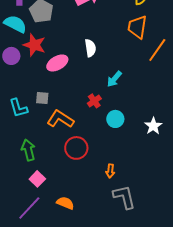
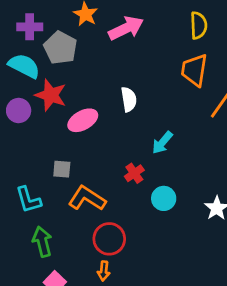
cyan L-shape: (18, 108) -> (28, 200), moved
orange arrow: (110, 171) -> (104, 271), moved

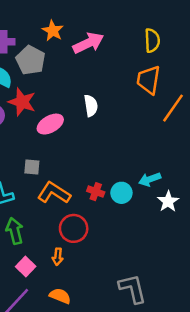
cyan arrow: (162, 143) -> (150, 179), moved, turned 30
red cross: (134, 173) -> (96, 192), moved, turned -35
orange arrow: (104, 271) -> (58, 257), moved

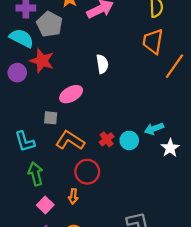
pink ellipse: (50, 124) -> (71, 94), moved
red cross: (96, 192) -> (107, 139), turned 32

